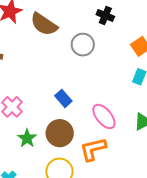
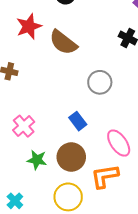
gray circle: (83, 45) -> (100, 82), moved
green star: (27, 138) -> (37, 160), turned -30

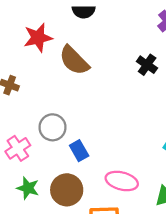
gray circle: (100, 82) -> (52, 127), moved
pink ellipse: (119, 143) -> (122, 181), turned -48

